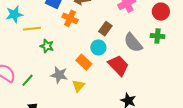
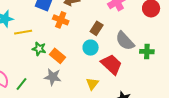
green cross: (157, 36) -> (147, 52), moved
orange rectangle: (84, 62) -> (57, 56), moved
yellow triangle: (78, 86) -> (92, 84), moved

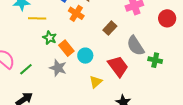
cyan circle: (91, 48) -> (85, 56), moved

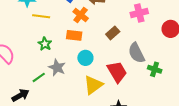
green star: (50, 38) -> (45, 44), moved
orange rectangle: (66, 48) -> (74, 35), moved, turned -49
green line: (26, 69) -> (39, 77), moved
yellow triangle: (96, 82) -> (93, 85), size x1.5

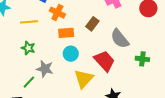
yellow line: (41, 16) -> (29, 22), moved
orange rectangle: (74, 35) -> (66, 33), moved
green cross: (155, 69) -> (142, 59), moved

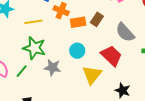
orange rectangle: (66, 33) -> (78, 22), moved
green star: (28, 48) -> (34, 48), size x1.6
green line: (29, 82) -> (22, 71), moved

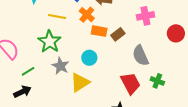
red trapezoid: (111, 56) -> (131, 83), moved
green line: (22, 71) -> (28, 71), moved
yellow triangle: (92, 75) -> (80, 82), moved

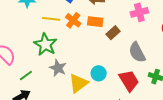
orange cross: (87, 15) -> (73, 20), moved
orange rectangle: (99, 31) -> (95, 22), moved
cyan circle: (89, 58) -> (99, 73), moved

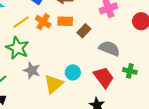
yellow line: (51, 19) -> (21, 22), turned -36
gray semicircle: (137, 52) -> (109, 48), turned 145

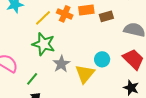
brown rectangle: (84, 31) -> (106, 16), turned 40
gray star: (32, 70) -> (61, 64), turned 30

